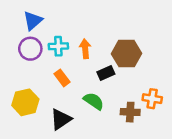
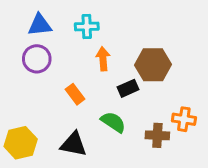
blue triangle: (33, 21) -> (40, 25), turned 35
cyan cross: (58, 46) -> (87, 26), moved
yellow hexagon: (25, 102) -> (21, 143), moved
black triangle: (61, 119) -> (74, 144), turned 45

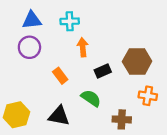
brown hexagon: (153, 65) -> (137, 61), moved
brown cross: (157, 135) -> (122, 119), moved

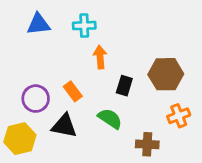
purple circle: (29, 47) -> (36, 99), moved
black rectangle: (103, 71) -> (124, 86), turned -49
orange cross: (148, 96) -> (179, 116), turned -30
black triangle: (59, 116) -> (64, 126), moved

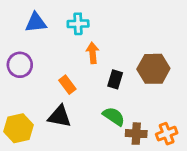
purple circle: (36, 99) -> (20, 65), moved
orange cross: (179, 116) -> (167, 134), moved
green semicircle: (110, 119) -> (114, 116), moved

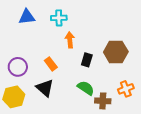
purple circle: (20, 65) -> (18, 67), moved
black triangle: (60, 116) -> (45, 88), turned 30
orange cross: (167, 134) -> (126, 89), moved

